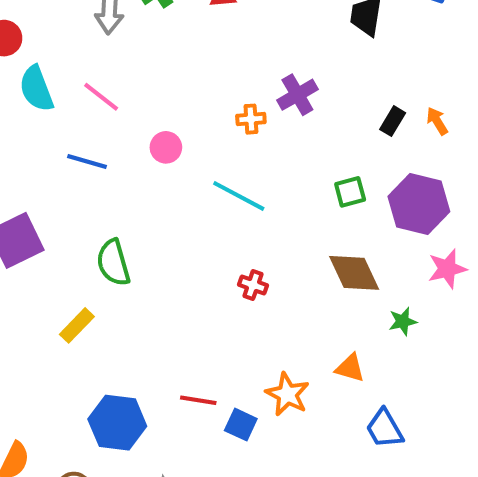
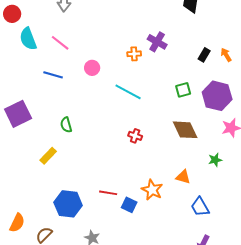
purple cross: (297, 95) -> (157, 42), turned -30
green semicircle: (113, 263) -> (66, 125), size x0.7
green star: (403, 321) -> (215, 160), moved

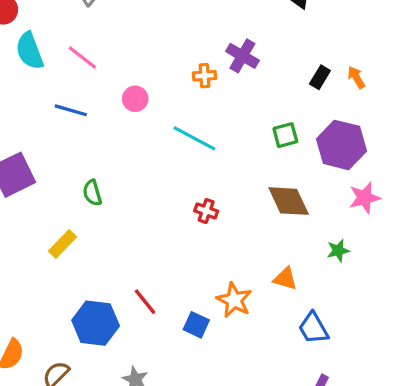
red line: (108, 193) -> (145, 302), moved, turned 42

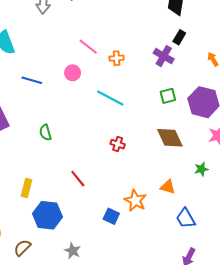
purple cross: (242, 56) -> (164, 56), moved
pink line: (82, 58) -> (88, 47), moved
black rectangle: (320, 77) -> (179, 37), moved
yellow rectangle: (63, 244) -> (27, 188), moved, turned -30
red line: (145, 302) -> (78, 179), moved

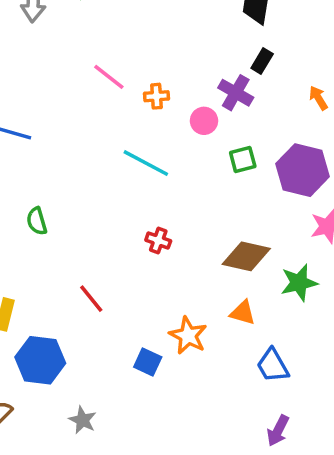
pink circle: (73, 73) -> (204, 121), moved
brown diamond: (170, 138) -> (246, 256), moved, turned -52
green star: (201, 169) -> (299, 283), size x1.5

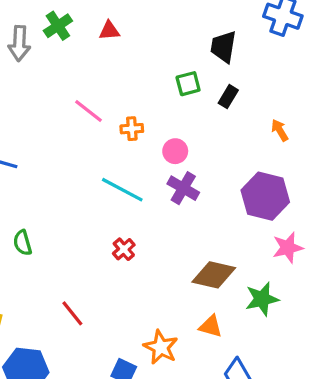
purple cross: (236, 93) -> (183, 188), moved
green square: (243, 160) -> (188, 84), moved
red cross: (158, 241) -> (124, 249), moved, turned 30

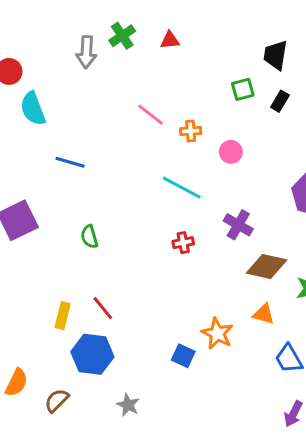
purple cross: (183, 188) -> (238, 225), moved
red cross: (124, 249) -> (183, 243), turned 30
red line: (72, 313) -> (103, 308), moved

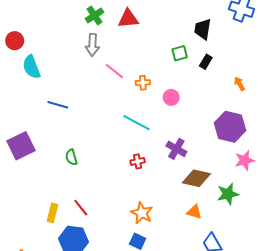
red triangle: (170, 40) -> (128, 19), size x1.5
gray arrow: (86, 52) -> (92, 45), moved
orange star: (217, 333) -> (142, 213), moved

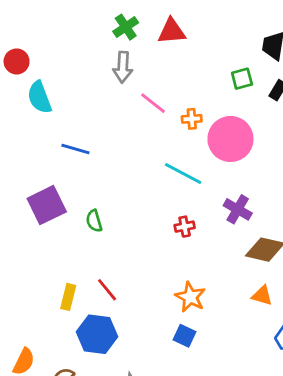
pink circle: (171, 97) -> (230, 139), size x2.0
purple square: (21, 146) -> (47, 205), moved

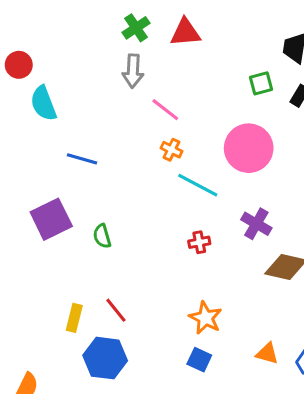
orange cross: (192, 119) -> (172, 150), moved, turned 30
orange triangle: (262, 295) -> (267, 353), moved

